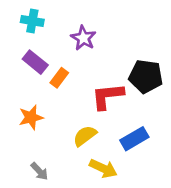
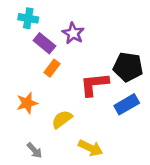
purple rectangle: (35, 62) -> (44, 43), moved
yellow semicircle: (85, 136) -> (62, 119), moved
blue rectangle: (134, 139) -> (127, 104), moved

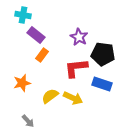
purple star: (73, 33) -> (79, 37), moved
blue rectangle: (127, 104) -> (102, 84), turned 48
yellow arrow: (91, 148) -> (73, 98), moved

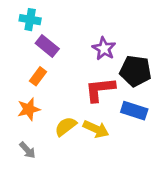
orange rectangle: (42, 55) -> (38, 76), moved
gray arrow: (28, 121) -> (27, 150), moved

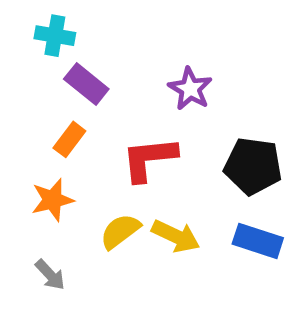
black pentagon: (136, 71) -> (253, 166), moved
red L-shape: (100, 89) -> (149, 159), moved
blue rectangle: (134, 111) -> (258, 241), moved

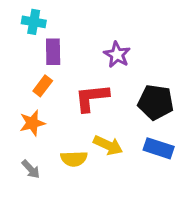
purple rectangle: (86, 84) -> (53, 52), turned 50
yellow semicircle: (120, 231) -> (74, 159), moved, turned -145

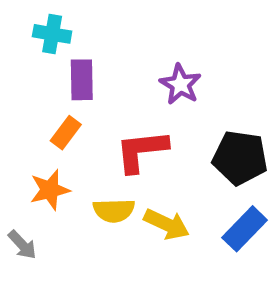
blue rectangle: (159, 148) -> (245, 229), turned -64
yellow semicircle: (74, 159) -> (114, 210), moved
gray arrow: (31, 169) -> (22, 245), moved

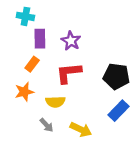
purple star: (180, 84) -> (71, 41), moved
yellow arrow: (167, 224) -> (81, 129), moved
gray arrow: (22, 245) -> (46, 125), moved

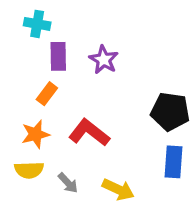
red L-shape: (69, 73) -> (89, 133), moved, turned 44
yellow semicircle: (55, 102) -> (29, 170), moved
blue rectangle: (119, 111) -> (173, 162), turned -40

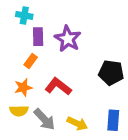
purple star: (104, 60) -> (68, 39), size x1.4
blue rectangle: (173, 162) -> (113, 120), moved
gray arrow: (68, 183) -> (44, 119), size x1.6

